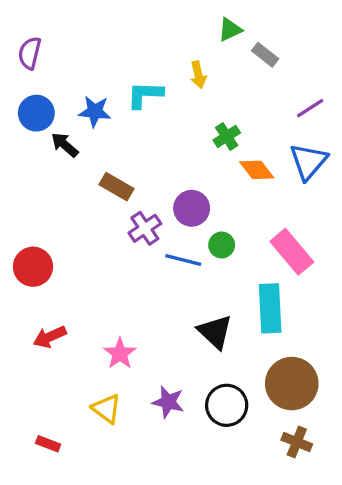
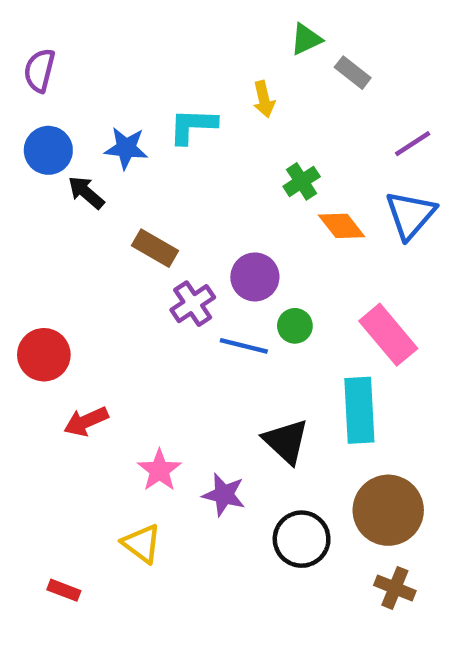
red arrow: (50, 337) -> (86, 421), moved
purple star: (168, 402) -> (224, 495), moved

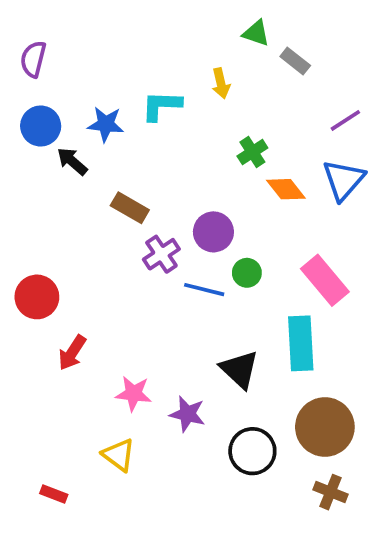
green triangle: (306, 39) -> (256, 33), turned 44
red arrow: (86, 421) -> (72, 353), turned -33
pink star: (159, 470) -> (134, 394), turned -30

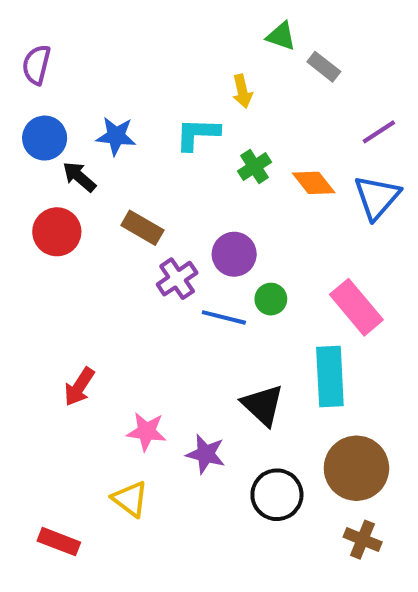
cyan L-shape: (161, 106) -> (197, 134), moved
green cross: (252, 152) -> (255, 167), moved
orange diamond: (286, 189) -> (314, 183), moved
red circle: (37, 297) -> (57, 232), moved
red rectangle: (54, 494) -> (59, 542), size x1.4

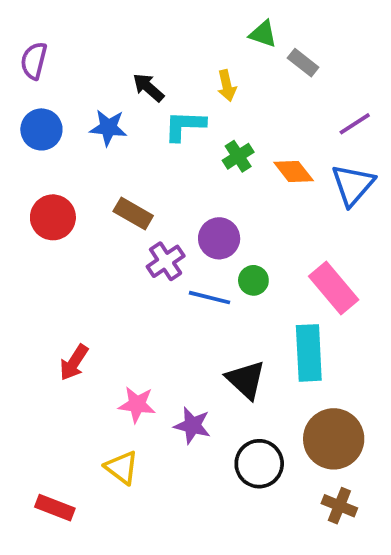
black arrow: (79, 177) -> (148, 87), moved

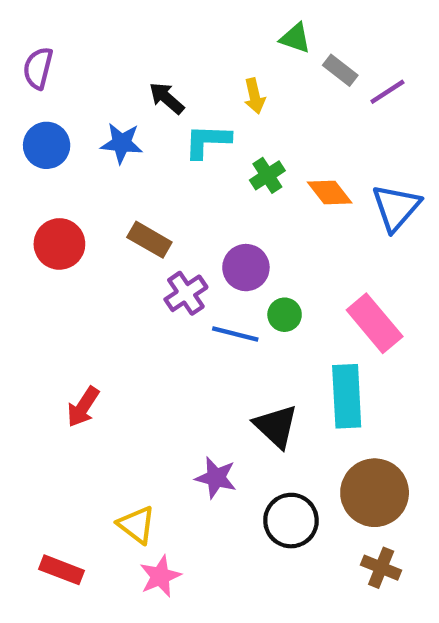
purple line: (355, 124) -> (387, 92), moved
pink star: (137, 405) -> (160, 576), moved, turned -30

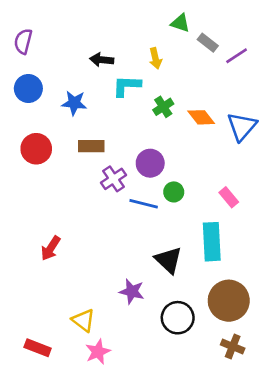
black arrow: (167, 98) -> (102, 60), turned -35
blue star: (122, 143) -> (74, 103), moved
brown rectangle: (149, 240) -> (91, 146), turned -30
pink rectangle: (375, 323) -> (229, 197), size x0.6

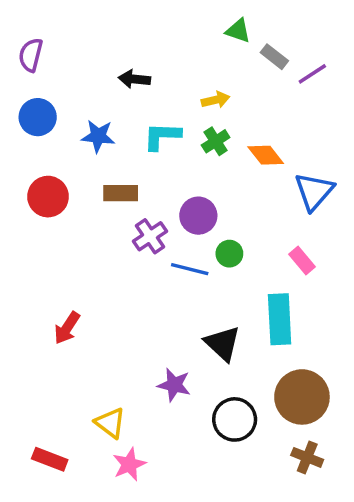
yellow arrow: (155, 58) -> (216, 100), moved, turned -90
cyan L-shape: (127, 86) -> (162, 136), moved
blue triangle: (242, 126) -> (314, 191), moved

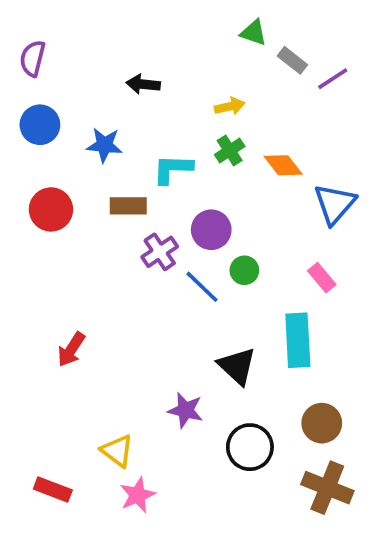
cyan L-shape: (162, 136) -> (173, 169), moved
blue line: (190, 269) -> (202, 287), turned 30
brown circle: (302, 397) -> (322, 423), size x0.7
brown cross: (307, 457) -> (327, 488), size x1.5

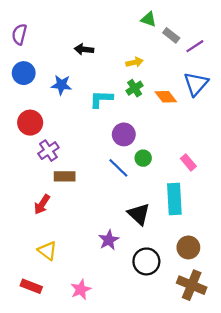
blue triangle: (335, 204) -> (196, 84), moved
brown rectangle: (128, 206) -> (65, 176), moved
purple cross: (160, 252) -> (48, 151), moved
purple star: (185, 410) -> (109, 240), turned 30
yellow triangle: (117, 451) -> (47, 251), moved

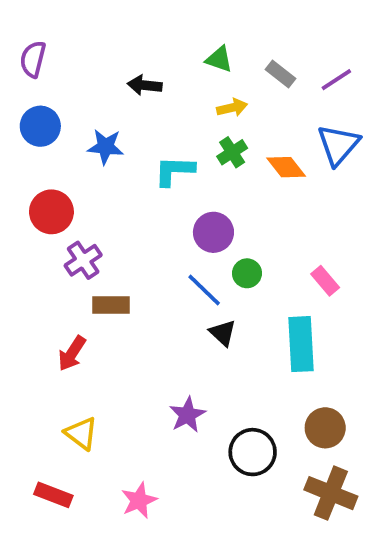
green triangle: (149, 19) -> (219, 59), moved
gray rectangle: (171, 35) -> (281, 74), moved
black triangle: (139, 214) -> (223, 333), moved, size x0.7

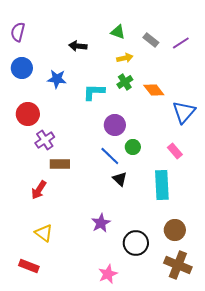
blue triangle: (338, 145) -> (184, 112), moved
pink star: (139, 500) -> (108, 274), moved

